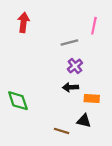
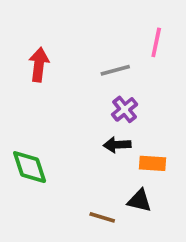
red arrow: (23, 22) -> (39, 65), moved

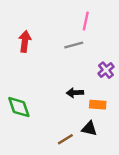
pink line: (156, 42) -> (86, 21), moved
purple cross: (125, 109) -> (106, 70), moved
brown line: (102, 217) -> (65, 139), turned -49

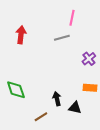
black arrow: (75, 93) -> (57, 99), moved, turned 80
orange rectangle: (98, 105) -> (90, 88), moved
brown line: (65, 139) -> (41, 117), moved

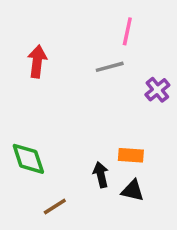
purple cross: (89, 59) -> (157, 90), moved
orange rectangle: (90, 88) -> (131, 155), moved
brown line: (41, 117) -> (55, 207), moved

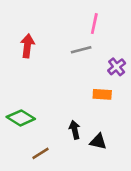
orange rectangle: (131, 155) -> (102, 94), moved
green diamond: (28, 159) -> (21, 118), turned -40

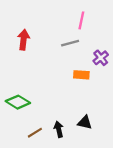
orange rectangle: (102, 94) -> (81, 75), moved
black arrow: (75, 130) -> (59, 129), moved

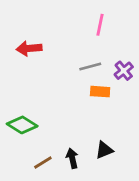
red arrow: (24, 40) -> (29, 48), turned -102
gray line: (70, 43) -> (90, 66), moved
black triangle: (85, 123) -> (104, 150), turned -35

